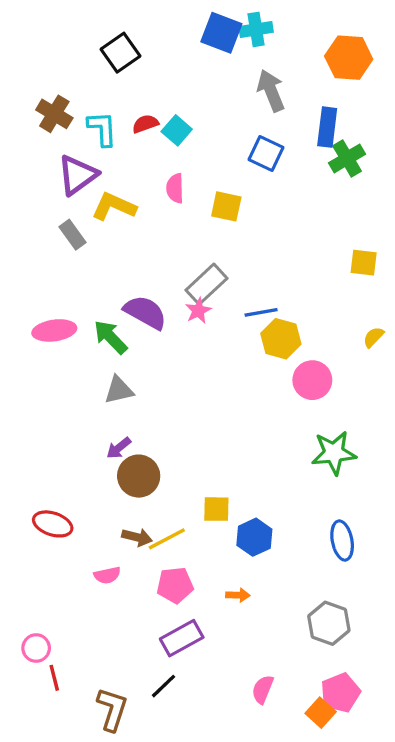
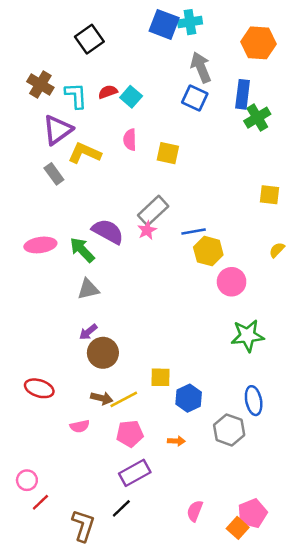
blue square: (266, 154) -> (195, 98), moved
gray hexagon: (329, 623) -> (229, 430), moved
red line: (54, 678) -> (40, 502), turned 60

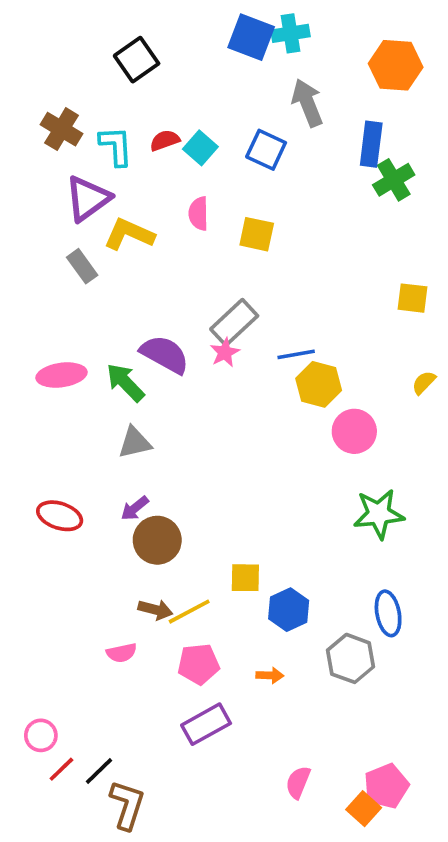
blue square: (195, 98) -> (266, 150), moved
red ellipse: (39, 388) -> (60, 516), moved
black line: (121, 508) -> (99, 771), moved

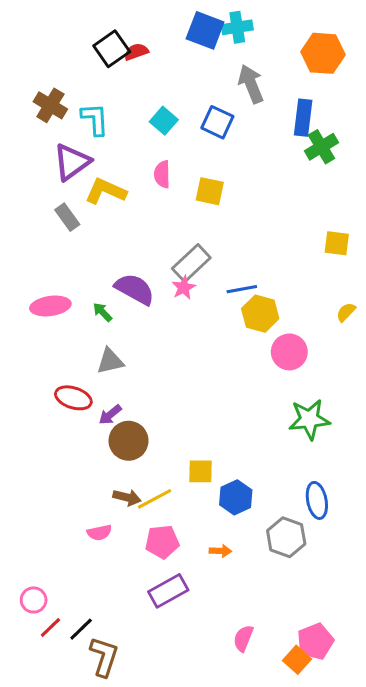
red semicircle: (165, 140) -> (136, 52), moved
green arrow: (125, 383) -> (102, 312), size x0.6
red ellipse: (60, 516) -> (73, 398), moved

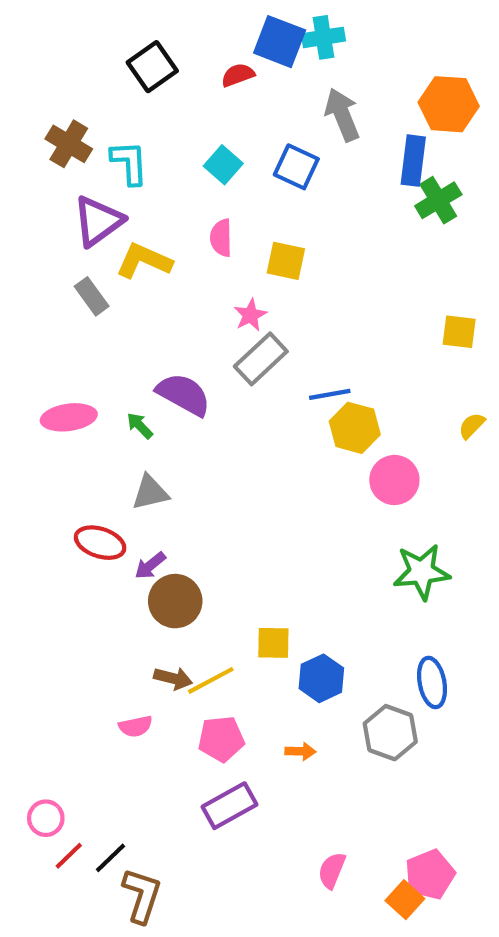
red semicircle: (136, 52) -> (238, 75), moved
orange hexagon: (323, 53) -> (449, 104), moved
pink star: (184, 288) -> (250, 315), moved

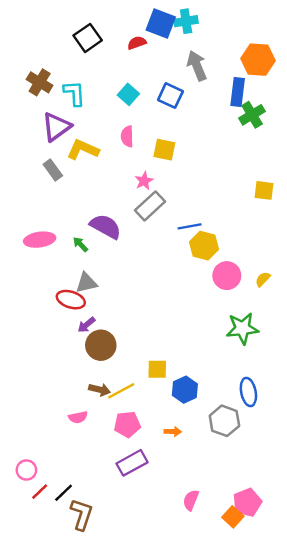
yellow semicircle: (472, 426) -> (263, 279), moved
red ellipse: (100, 543) -> (71, 300), moved

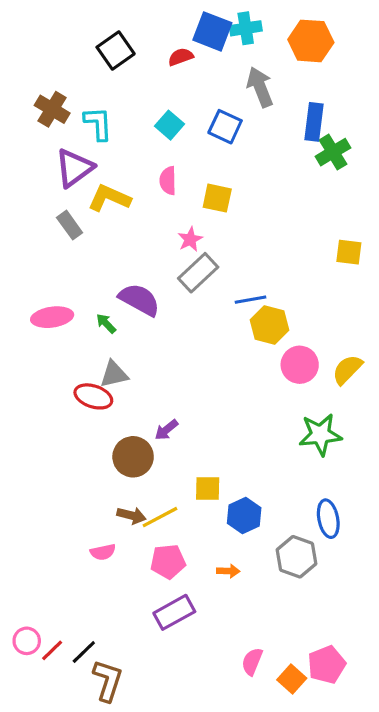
orange hexagon: (258, 60) -> (311, 41), moved
yellow semicircle: (263, 279) -> (347, 369), size x1.5
purple arrow: (86, 325) -> (166, 430), moved
pink circle: (26, 470) -> (27, 641), moved
orange square: (233, 517) -> (292, 679), moved

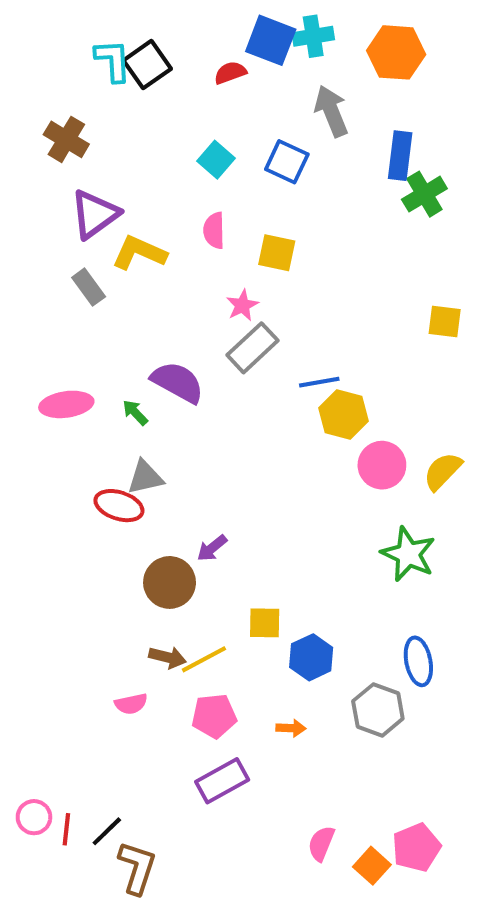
cyan L-shape: (98, 124) -> (113, 61), moved
green star: (320, 435) -> (408, 554), turned 30
red line: (52, 650) -> (66, 829), turned -40

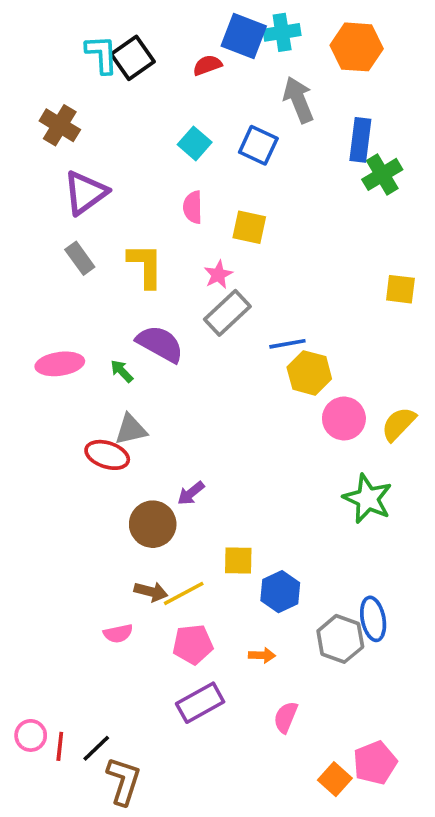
yellow L-shape: (139, 253) -> (145, 266), moved, turned 66
blue ellipse: (418, 661) -> (373, 619), moved
pink semicircle: (321, 843) -> (286, 717), moved

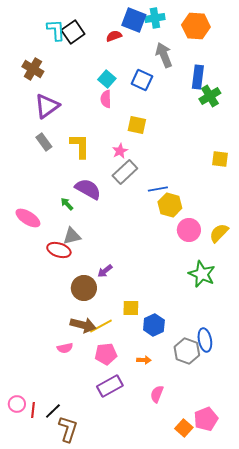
pink semicircle: (193, 207) -> (106, 99), moved
pink ellipse: (60, 364) -> (28, 218), moved, turned 40
brown arrow: (151, 592) -> (83, 325), size x1.4

